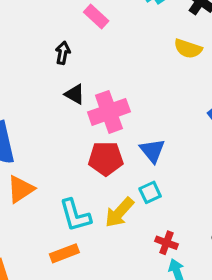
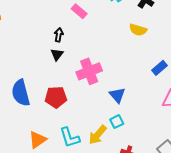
black triangle: (75, 94) -> (57, 54), moved, turned 40
red pentagon: (106, 159) -> (56, 97), moved
orange triangle: (21, 189) -> (38, 140), moved

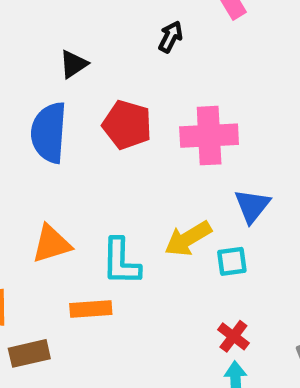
black triangle: (57, 54) -> (73, 64), moved
red pentagon: (56, 97) -> (127, 125), moved
yellow arrow: (98, 135) -> (188, 239), moved

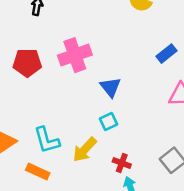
yellow arrow: (188, 239) -> (85, 150), moved
orange rectangle: (91, 309) -> (38, 172), turned 45

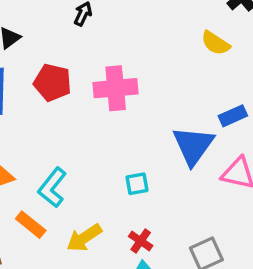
blue triangle: (111, 87) -> (193, 146), moved, size x1.5
cyan L-shape: (47, 140) -> (52, 188), turned 40
yellow arrow: (85, 150) -> (84, 238), moved

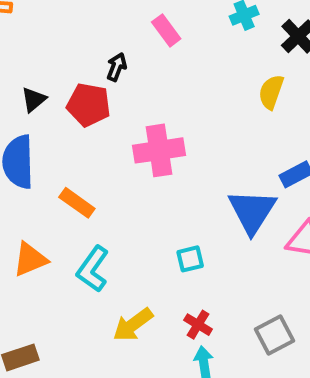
yellow semicircle: (216, 43) -> (271, 92), turned 80
red pentagon: (53, 83) -> (89, 105), moved
orange rectangle: (31, 225) -> (77, 203), moved

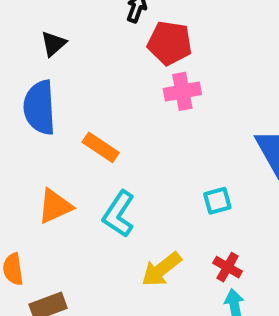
red pentagon: (89, 105) -> (170, 43), moved
pink cross: (159, 150) -> (182, 91), size x0.7

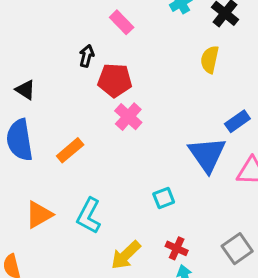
black triangle: (53, 44) -> (25, 90), turned -40
pink cross: (182, 91) -> (128, 117), turned -32
orange rectangle: (101, 147) -> (70, 150), moved, turned -68

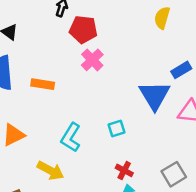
orange rectangle: (70, 150) -> (43, 84), turned 45
cyan L-shape: (89, 216) -> (71, 137), moved
yellow arrow: (126, 255) -> (50, 171), moved, turned -112

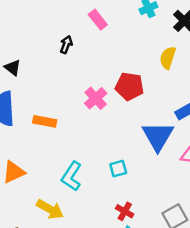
red pentagon: (83, 29) -> (130, 86), moved

